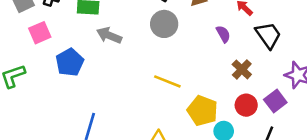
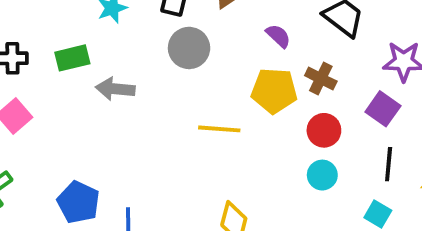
blue pentagon: (70, 62) -> (78, 202), moved
red circle: (246, 105) -> (324, 130), moved
yellow pentagon: (203, 111) -> (274, 91), moved

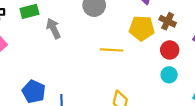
gray arrow: (115, 89) -> (53, 28), turned 60

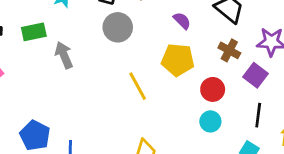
brown cross: (168, 21) -> (229, 50), moved
yellow line: (112, 50) -> (138, 86), turned 55

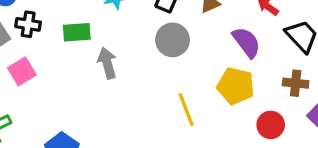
purple semicircle: (182, 21) -> (246, 42), size x1.5
brown cross: (229, 50) -> (296, 83), turned -30

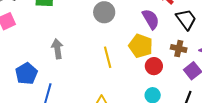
gray arrow: (107, 63) -> (57, 49), moved
red circle: (271, 125) -> (154, 66), moved

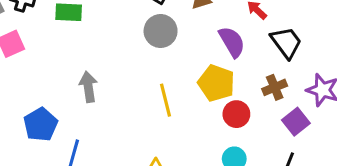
brown cross: (179, 49) -> (275, 87), turned -35

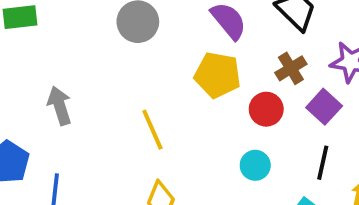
yellow line: (166, 100) -> (152, 130), moved
red circle: (236, 114) -> (266, 109), moved

